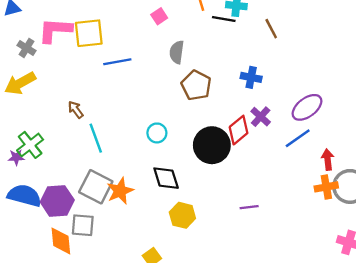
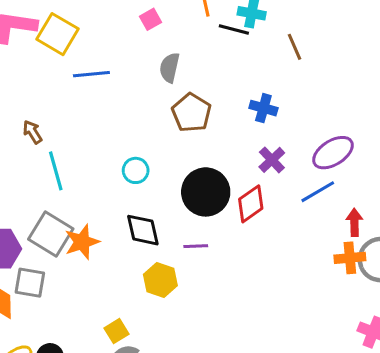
yellow square: (89, 33) -> (57, 34), turned 32
red diamond: (239, 130) -> (251, 204), moved
purple line: (249, 207) -> (196, 246), moved

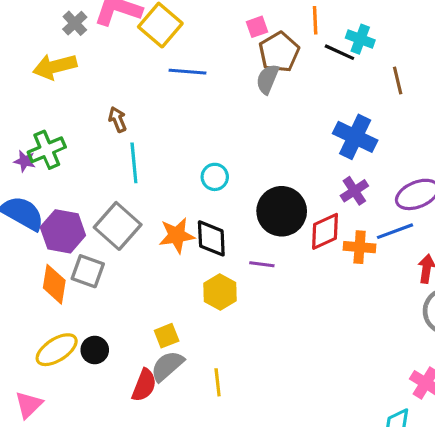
blue cross: (263, 108) -> (355, 137), size x1.5
brown pentagon: (191, 113) -> (279, 52), moved
orange star: (82, 242) -> (177, 235), moved
orange cross: (350, 258) -> (360, 247), moved

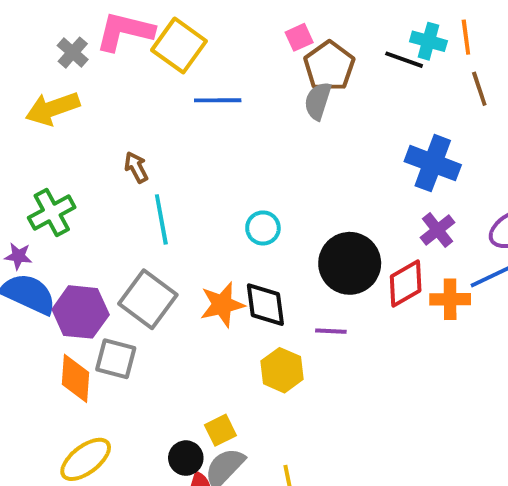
orange line: (315, 20) -> (466, 37), moved
purple star: (25, 161) -> (18, 256), moved
black circle: (95, 350) -> (186, 458), moved

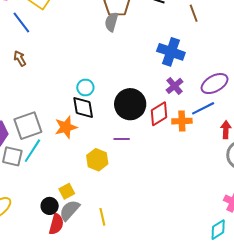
blue line: (218, 100) -> (21, 22), moved, turned 55
cyan line: (161, 219) -> (32, 151), moved, turned 45
gray square: (148, 299) -> (28, 126), turned 36
black diamond: (265, 305) -> (83, 107), moved

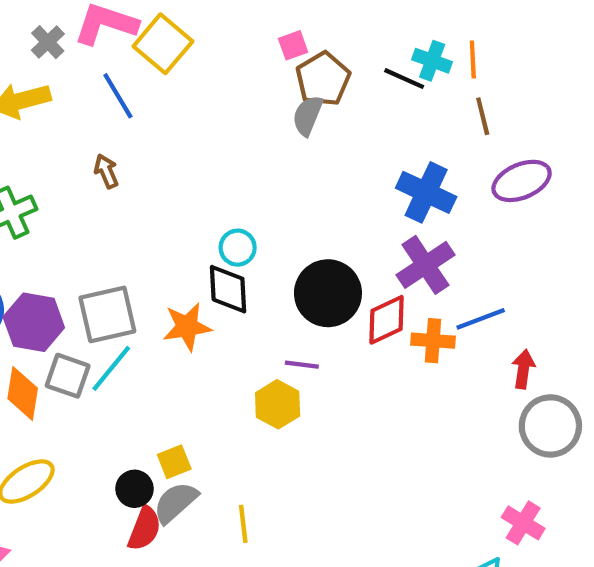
purple ellipse: (215, 84) -> (522, 181), moved
purple cross: (174, 86) -> (425, 265), size x1.5
yellow hexagon: (97, 160) -> (278, 404), moved

